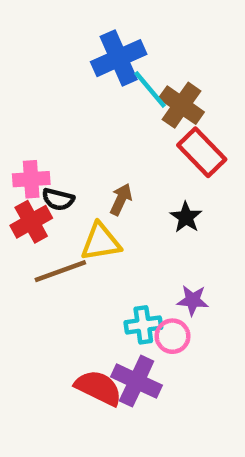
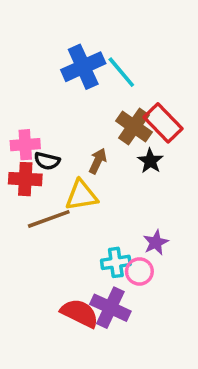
blue cross: (119, 58) -> (83, 67), moved
brown cross: (181, 105) -> (134, 127), moved
black star: (186, 217) -> (150, 161), moved
red cross: (31, 222) -> (25, 179), turned 32
purple star: (193, 300) -> (156, 242), turned -30

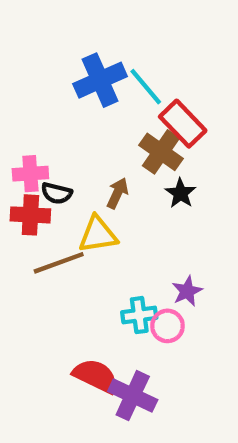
red rectangle: (163, 123) -> (183, 124), moved
purple cross: (110, 308) -> (133, 396), moved

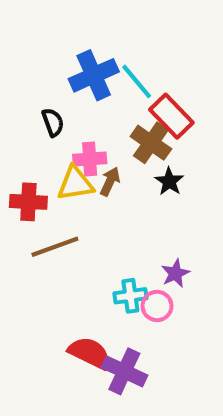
pink cross: (30, 174) -> (90, 159), moved
black semicircle: (57, 193) -> (53, 122), moved, turned -124
yellow triangle: (98, 235) -> (75, 184), moved

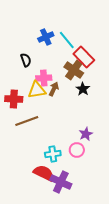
blue cross: (94, 75) -> (46, 37), size x0.7
cyan cross: (130, 296) -> (53, 154), moved

